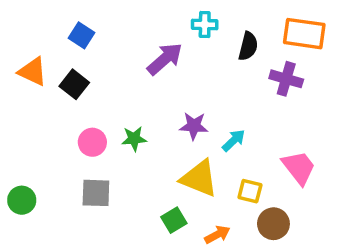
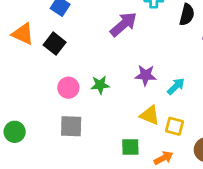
yellow triangle: (199, 178) -> (150, 115), size x0.7
yellow square: (250, 191) -> (175, 126), moved
green square: (174, 220) -> (130, 147), turned 30

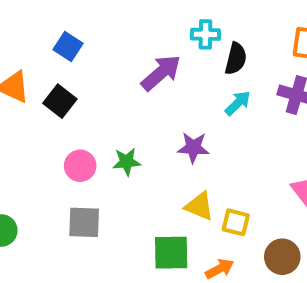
black semicircle: (187, 15) -> (236, 59), moved
cyan arrow: (176, 86) -> (238, 103), moved
green square: (130, 147) -> (171, 253), size x1.4

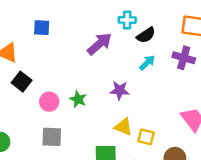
blue square: (68, 46) -> (42, 28), turned -30
black semicircle: (236, 59) -> (146, 35), turned 42
black square: (60, 101) -> (22, 82), moved
green star: (127, 162) -> (78, 99), turned 30

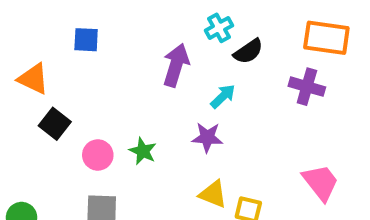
cyan cross: (127, 20) -> (219, 28), turned -30
purple arrow: (99, 44) -> (176, 65), turned -32
cyan arrow: (147, 63) -> (223, 96), moved

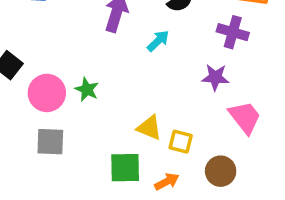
purple star: (207, 137) -> (215, 77), moved
pink circle: (98, 155) -> (47, 93), size x1.4

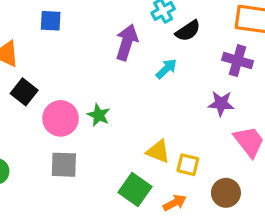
green square: (125, 168) -> (135, 190), turned 36

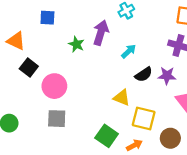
black semicircle: (188, 31) -> (144, 74), moved
green star: (99, 115) -> (76, 44), moved
yellow triangle: (158, 151) -> (122, 98), moved
yellow square: (188, 165) -> (144, 119), size x1.5

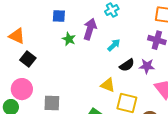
blue square: (47, 18) -> (59, 16), moved
pink circle: (54, 86) -> (22, 89), moved

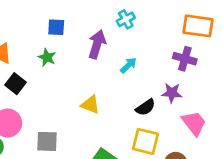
green star: (69, 39) -> (47, 57), moved
black semicircle: (127, 65) -> (145, 107), moved
yellow triangle: (108, 85) -> (90, 105), moved

